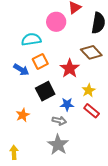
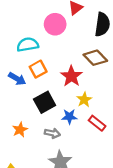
yellow star: (89, 90) -> (84, 100), moved
gray arrow: (59, 121) -> (52, 133), moved

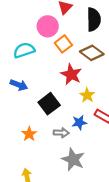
orange square: (38, 69) -> (63, 44), moved
blue star: (69, 117) -> (79, 122), moved

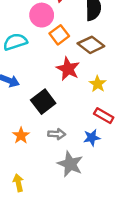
yellow star: (87, 95) -> (98, 84), moved
blue star: (79, 122) -> (92, 138), moved

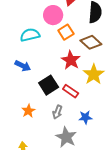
yellow star: (98, 84) -> (94, 74), size x1.5
red rectangle: (104, 116) -> (71, 91), moved
gray arrow: (57, 134) -> (57, 112), turned 104

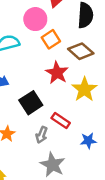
red rectangle: (71, 91) -> (61, 120), moved
blue star: (85, 117) -> (88, 141), moved

